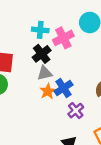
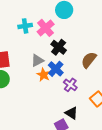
black cross: (42, 54) -> (59, 47), moved

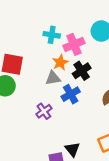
orange star: (43, 75) -> (60, 63), moved
purple cross: (70, 85) -> (44, 111), moved

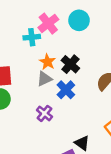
pink cross: (74, 44) -> (48, 24), moved

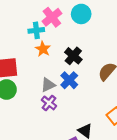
orange star: (47, 62) -> (43, 49), moved
gray triangle: (44, 79) -> (48, 85), moved

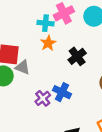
blue cross: (69, 80) -> (62, 92), moved, turned -30
gray triangle: (48, 85) -> (23, 67), moved, turned 35

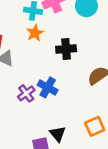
black cross: (77, 56) -> (66, 49), turned 30

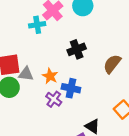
orange star: (35, 33) -> (50, 76), moved

